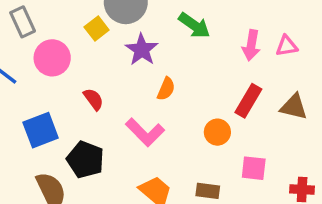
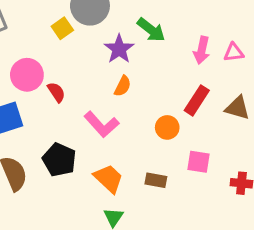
purple star: (142, 50) -> (119, 49), moved
pink circle: (52, 58) -> (27, 75), moved
black pentagon: (85, 160) -> (59, 160), moved

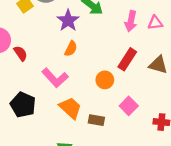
pink square: (198, 162) -> (129, 106), turned 36
orange trapezoid: (109, 178) -> (70, 108), moved

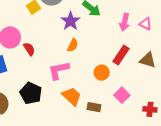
pink triangle: (155, 23) -> (145, 24), turned 32
pink L-shape: (55, 78) -> (59, 70), turned 120

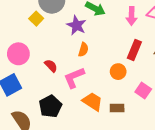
red semicircle: (29, 49) -> (51, 66), moved
black pentagon: (31, 93) -> (50, 106), turned 30

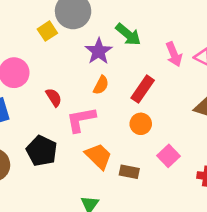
pink arrow: (132, 16) -> (174, 54), turned -36
red rectangle: (134, 50) -> (143, 89), moved
black pentagon: (50, 106) -> (42, 151), turned -30

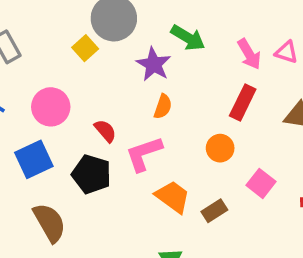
red rectangle: (143, 89) -> (243, 102), moved
black pentagon: (42, 151) -> (92, 174), moved
brown rectangle: (129, 172) -> (214, 211), turned -36

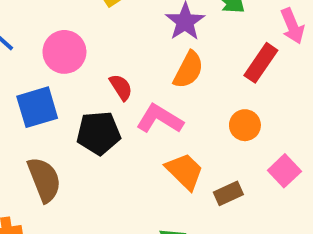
red rectangle: (243, 102) -> (261, 63), moved
orange semicircle: (163, 107) -> (188, 70), size x1.4
pink L-shape: (144, 154) -> (160, 119), turned 42
black pentagon: (92, 174) -> (99, 133), turned -30

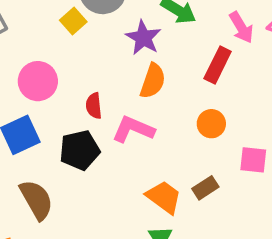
red semicircle: (121, 87) -> (94, 106), turned -145
orange trapezoid: (185, 171) -> (164, 197), moved
pink square: (284, 171) -> (253, 160), turned -32

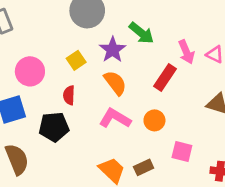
yellow square: (73, 21) -> (76, 60), moved
orange semicircle: (153, 81) -> (115, 83), turned -64
pink L-shape: (133, 129) -> (115, 118), moved

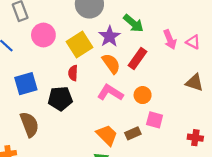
yellow square: (76, 60) -> (79, 44), size x1.6
pink circle: (30, 71) -> (43, 35), moved
red rectangle: (165, 77) -> (137, 59), moved
pink square: (182, 152) -> (155, 120), moved

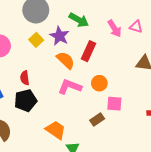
yellow square: (79, 44) -> (36, 40), moved, size x0.6
red semicircle: (73, 73) -> (25, 78), moved
orange trapezoid: (107, 135) -> (56, 130), moved

